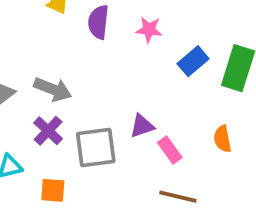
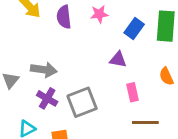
purple triangle: (142, 126) -> (118, 60), moved, turned 42
pink rectangle: (170, 150) -> (132, 92), turned 36

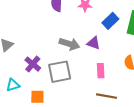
gray arrow: (44, 70) -> (69, 44), moved

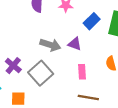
gray square: (60, 72) -> (41, 73), turned -30

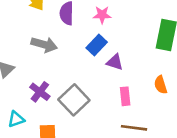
blue rectangle: (92, 21) -> (97, 45), moved
gray arrow: (50, 45) -> (44, 45), moved

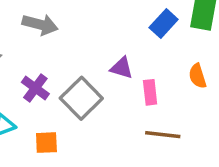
blue rectangle: (97, 45) -> (164, 23), moved
purple triangle: (115, 62) -> (122, 68), moved

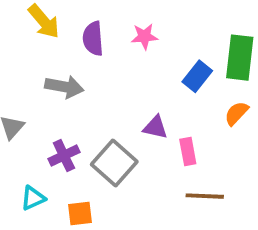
orange semicircle: (198, 76) -> (236, 113), moved, turned 65
purple cross: (35, 88) -> (64, 156), turned 32

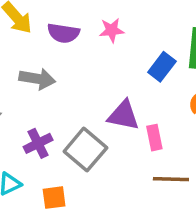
purple semicircle: (93, 39) -> (63, 33), turned -76
purple triangle: (155, 127) -> (123, 115), size x1.4

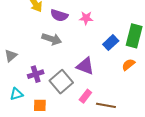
gray arrow: (37, 79) -> (52, 39), moved
pink rectangle: (154, 138) -> (85, 96), moved, turned 40

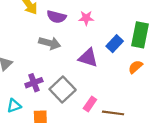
purple triangle: (85, 66) -> (88, 58), moved

